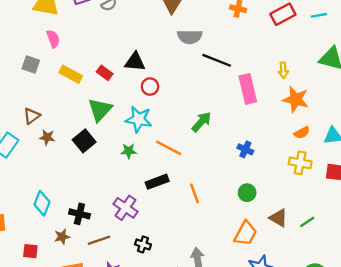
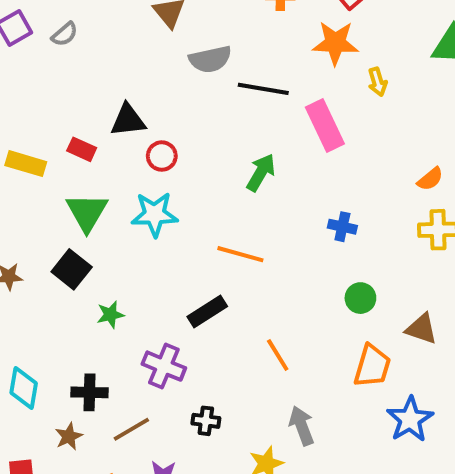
orange star: (296, 99) -> (335, 43), moved
green arrow: (201, 122) -> (261, 172), moved
orange line: (169, 148) -> (240, 254), moved
green star: (129, 151) -> (110, 315), moved
orange line: (194, 193) -> (278, 355), moved

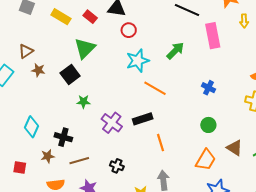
cyan star: (155, 214) -> (138, 61), moved, turned -30
black rectangle: (207, 312) -> (143, 119), moved
purple cross: (164, 366) -> (112, 123), moved

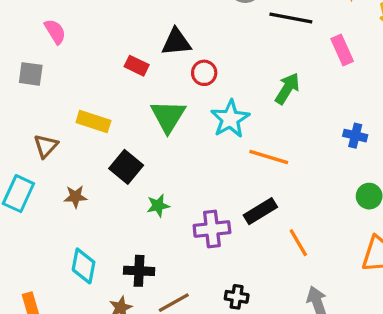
yellow rectangle: (61, 17) -> (93, 121), moved
pink rectangle: (213, 36) -> (342, 50), size x0.7
green triangle: (85, 48) -> (168, 116), moved
brown star: (38, 70) -> (75, 197), moved
purple cross: (112, 123) -> (212, 229), turned -30

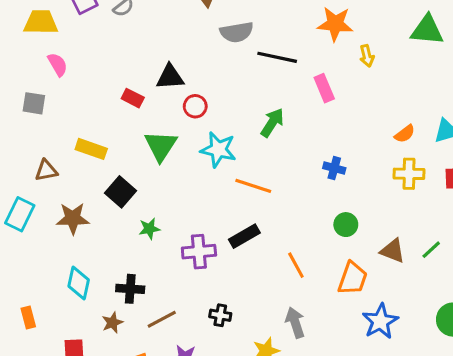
cyan star: (230, 119) -> (218, 150), turned -30
brown triangle: (46, 146) -> (46, 171), turned 35
brown star: (75, 197) -> (73, 218), size x1.5
orange line: (298, 243) -> (296, 265), moved

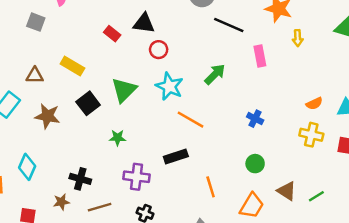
green triangle: (161, 146) -> (124, 90), moved
green star: (149, 229) -> (117, 138), moved
purple cross: (199, 252) -> (137, 177), moved
cyan diamond: (79, 283) -> (27, 167), moved

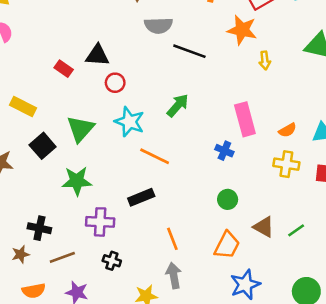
pink rectangle: (260, 56) -> (245, 119), moved, size x1.4
green star: (117, 138) -> (77, 181), size x1.6
orange line: (211, 187) -> (172, 239), moved

